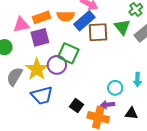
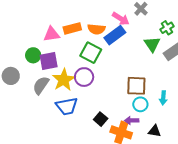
brown square: (98, 32) -> (136, 86), moved
purple square: (40, 37) -> (49, 61), moved
green square: (68, 53) -> (91, 53), moved

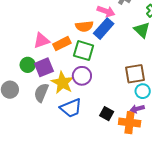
orange rectangle: (72, 28) -> (62, 44), moved

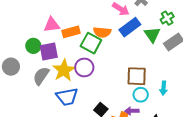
orange semicircle: (84, 26) -> (102, 32), moved
blue rectangle: (104, 29) -> (130, 27), moved

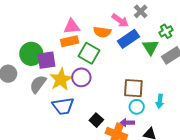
pink triangle: (52, 25) -> (72, 26), moved
orange semicircle: (102, 32) -> (102, 32), moved
green circle: (33, 46) -> (31, 54), size x1.5

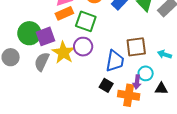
cyan arrow: (160, 101) -> (165, 54), turned 112
blue trapezoid: (63, 106) -> (115, 61), moved, turned -60
cyan circle: (137, 107) -> (146, 73), moved
purple arrow: (127, 123) -> (137, 82), turned -72

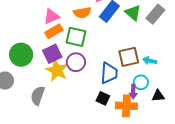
purple square: (46, 36) -> (52, 54), moved
cyan arrow: (165, 54) -> (150, 61), moved
gray semicircle: (42, 62) -> (38, 96), moved

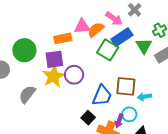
orange semicircle: (82, 13) -> (96, 30), turned 132
pink triangle: (51, 16) -> (82, 26), moved
green square: (76, 37) -> (108, 50), moved
cyan arrow: (150, 61) -> (144, 97), turned -40

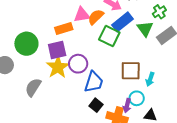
blue trapezoid: (102, 96) -> (94, 82), moved
cyan arrow: (144, 97) -> (150, 79), turned -56

